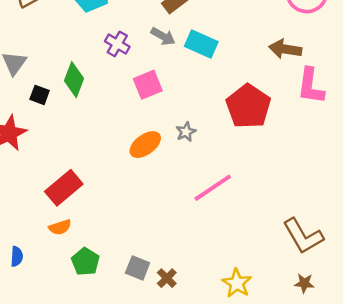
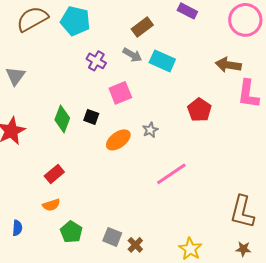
green diamond: (74, 80) -> (62, 119), moved
black square: (40, 95) -> (91, 117), moved
red pentagon: (248, 106) -> (199, 110), size x0.7
red rectangle: (64, 188) -> (54, 174), size x0.7
brown L-shape: (303, 236) -> (242, 212), turned 44

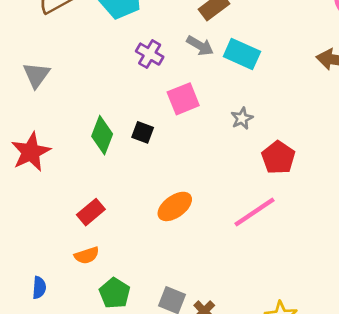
red pentagon: (199, 110) -> (278, 158), moved
gray star: (150, 130) -> (242, 118), moved
orange ellipse: (118, 140) -> (175, 206), moved

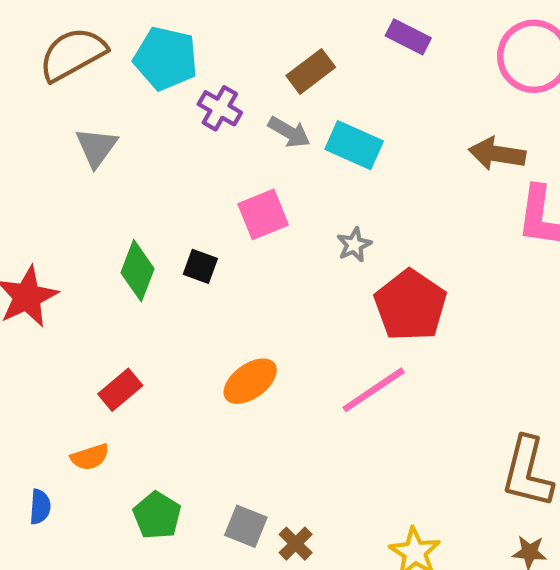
purple cross: (150, 54) -> (220, 108), moved
gray triangle: (36, 75) -> (96, 147), moved
red pentagon: (278, 158) -> (410, 305), size x1.4
orange semicircle: (87, 255) -> (90, 457), moved

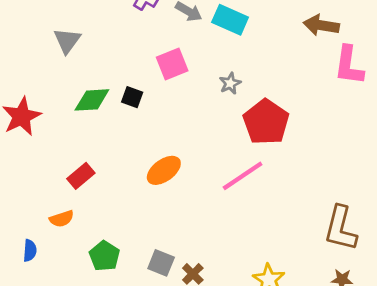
gray triangle: (96, 147) -> (67, 41), moved
green diamond: (138, 271) -> (92, 100), turned 66

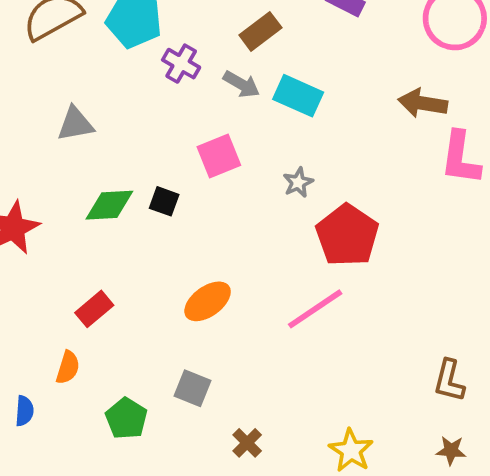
gray triangle: (67, 41) -> (75, 124), turned 44
orange semicircle: (62, 219) -> (68, 367), turned -55
brown L-shape: (341, 228) -> (449, 381), size x0.7
gray square: (161, 263) -> (192, 388), moved

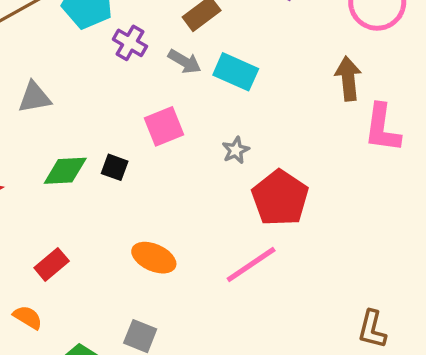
brown arrow: (423, 103) -> (348, 79), turned 75
orange ellipse: (208, 301) -> (154, 258), turned 60
orange semicircle: (68, 367) -> (28, 317), turned -76

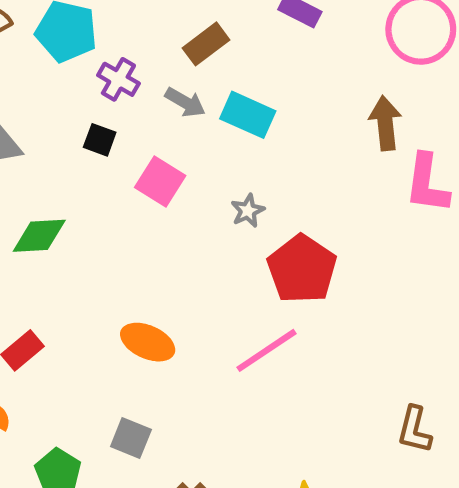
pink square: (164, 126) -> (160, 182), turned -36
black square: (115, 167) -> (100, 140), moved

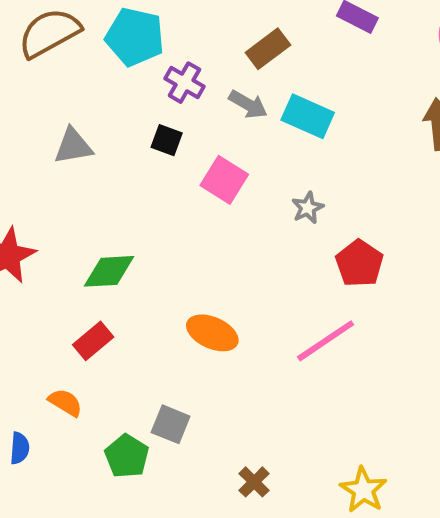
green diamond: (39, 236) -> (109, 271), moved
red pentagon: (302, 269) -> (359, 263), size x0.7
gray square: (131, 438) -> (171, 424), moved

